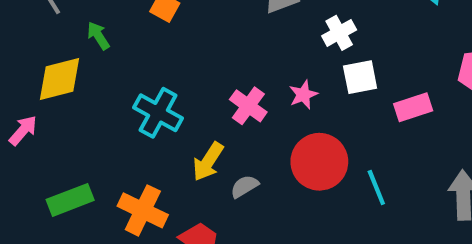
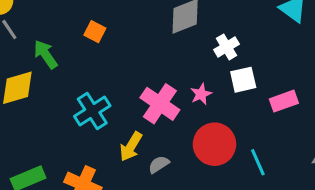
green arrow: (98, 36) -> (46, 54), size x1.4
pink cross: (248, 106) -> (160, 104), size x1.4
cyan cross: (158, 113) -> (92, 111), turned 30

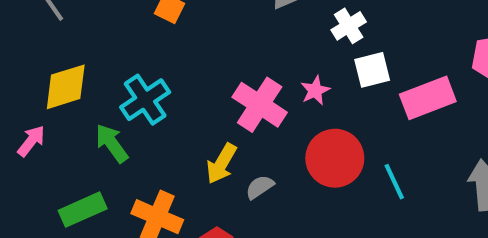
green arrow: (46, 54) -> (112, 143), moved
pink rectangle: (284, 101) -> (428, 98), size x1.4
cyan cross: (92, 111) -> (145, 100), moved

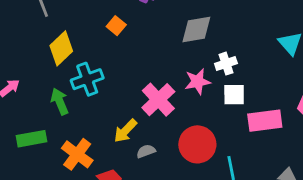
yellow diamond: (66, 87) -> (61, 48), moved, turned -40
pink star: (315, 91) -> (198, 82), moved, size x1.4

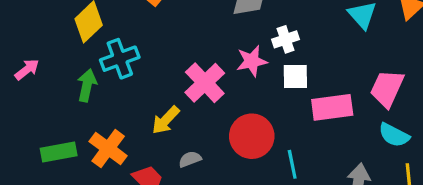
green arrow: (60, 101) -> (87, 85), turned 35
green rectangle: (31, 139) -> (59, 152), moved
gray semicircle: (146, 151) -> (190, 159), moved

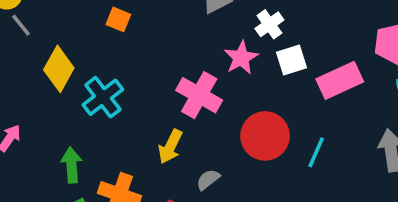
green arrow: (87, 85) -> (72, 165), moved
cyan line: (292, 164) -> (316, 152), turned 52

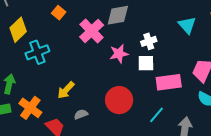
white cross: (269, 24) -> (149, 41), moved
pink cross: (199, 95) -> (92, 31), moved
cyan line: (316, 152) -> (156, 115), moved

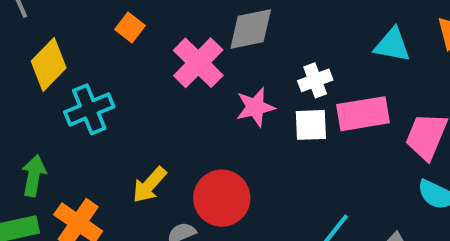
cyan triangle: (187, 25) -> (392, 45), turned -36
pink rectangle: (169, 82) -> (363, 114), moved
red circle: (119, 100) -> (222, 198), moved

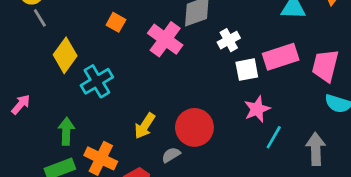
white cross: (315, 80) -> (229, 40), moved
pink star: (255, 107) -> (257, 109), moved

